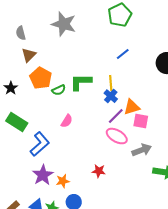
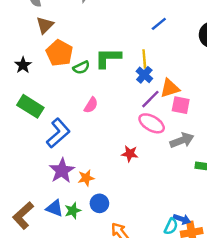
red star: (99, 171) -> (130, 154), moved

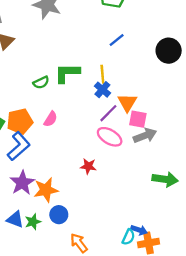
orange pentagon: (59, 53) -> (20, 121), moved, turned 30
orange triangle: (170, 88) -> (127, 103), turned -42
gray arrow: (182, 140) -> (145, 136), moved
orange star: (86, 178) -> (46, 190), size x1.5

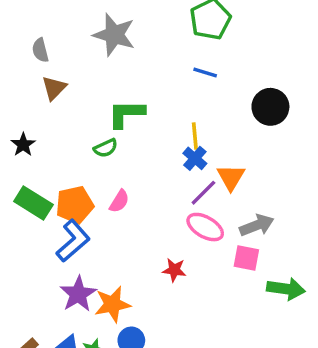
blue line: (117, 40) -> (205, 73), moved, turned 56
black circle: (169, 51) -> (270, 107), moved
green L-shape: (67, 73) -> (126, 114), moved
pink square: (138, 119) -> (246, 258), moved

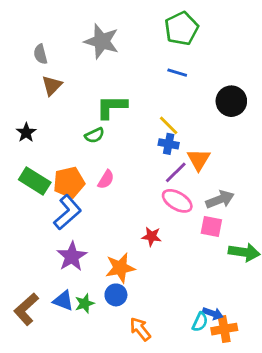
yellow line: (195, 136) -> (169, 125), turned -40
blue cross: (195, 158) -> (169, 144), turned -30
orange star: (112, 304) -> (120, 268), moved

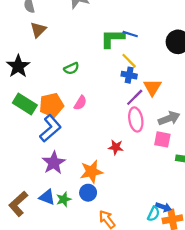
blue line: (177, 73) -> (130, 34), moved
green L-shape: (112, 107) -> (112, 39), moved
black star: (26, 132) -> (18, 66), size x1.5
pink ellipse: (177, 201) -> (136, 119), turned 50

